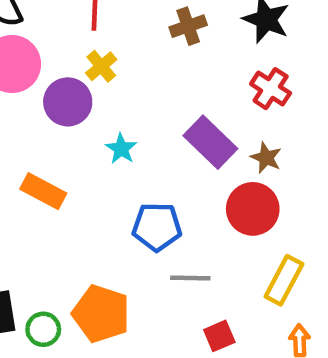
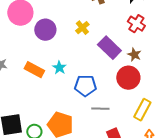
yellow cross: (101, 66) -> (82, 28), moved
cyan star: (121, 149) -> (59, 68), moved

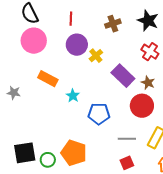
purple circle: (45, 30) -> (77, 45), moved
orange rectangle: (34, 70) -> (48, 79), moved
gray line: (100, 109) -> (127, 139), moved

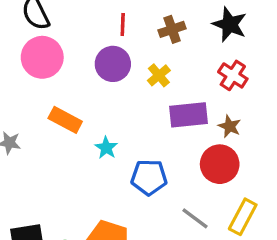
red line: (71, 19) -> (123, 24), moved
yellow cross: (96, 56) -> (159, 75), moved
purple rectangle: (123, 76) -> (188, 115), turned -50
gray line: (127, 139) -> (195, 218), turned 36

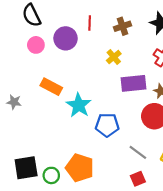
pink circle: (42, 57) -> (36, 45), size x0.6
purple circle: (113, 64) -> (66, 38), moved
cyan star: (106, 148) -> (79, 105), size x1.6

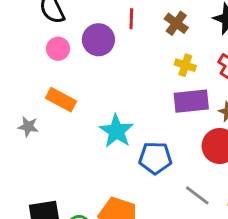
brown cross: (123, 26) -> (176, 23), turned -35
yellow cross: (114, 57) -> (185, 65), moved, turned -32
orange rectangle: (51, 87) -> (61, 100), moved

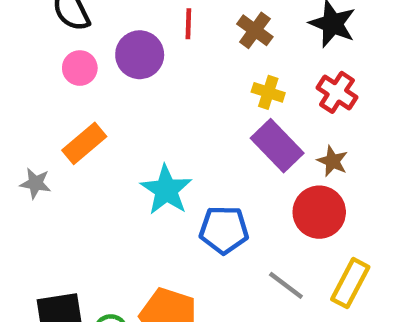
orange rectangle: (61, 100) -> (84, 143), turned -68
purple rectangle: (191, 101) -> (277, 146), turned 52

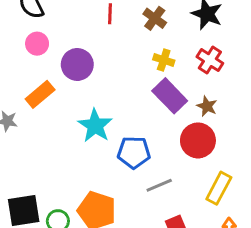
purple circle: (140, 55) -> (77, 64), moved
gray line: (286, 285) -> (159, 185), moved, turned -60

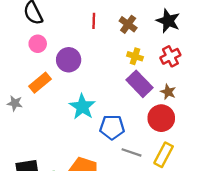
red cross: (210, 60) -> (170, 56), turned 30
gray line: (159, 185) -> (132, 152), turned 42
yellow rectangle: (219, 188) -> (164, 155), moved

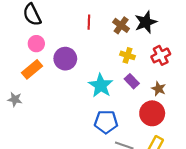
black star: (168, 21) -> (146, 22), moved, turned 30
orange rectangle: (40, 83) -> (32, 69), moved
purple rectangle: (140, 84) -> (132, 81), size x0.6
cyan star: (82, 107) -> (101, 85), moved

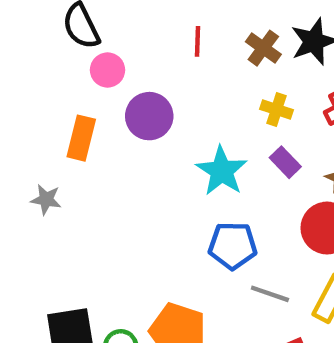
pink circle: (36, 44) -> (108, 70), moved
orange rectangle: (32, 69) -> (81, 138), turned -36

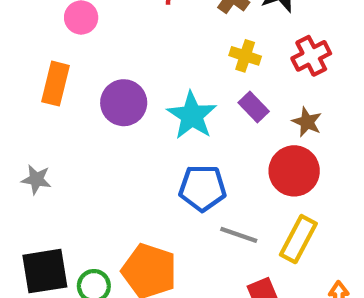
purple circle: (149, 116) -> (124, 103), moved
gray star: (46, 199) -> (36, 179), moved

